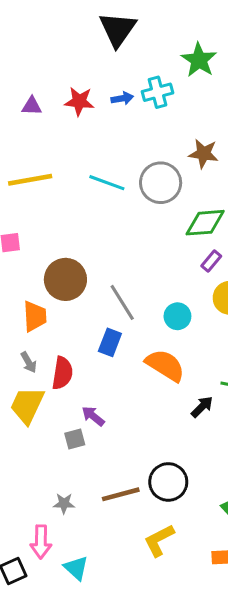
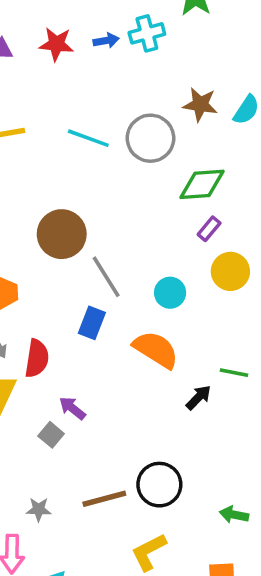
brown circle: (65, 279) -> (62, 234), moved
gray square: (75, 439) -> (51, 435), turned -35

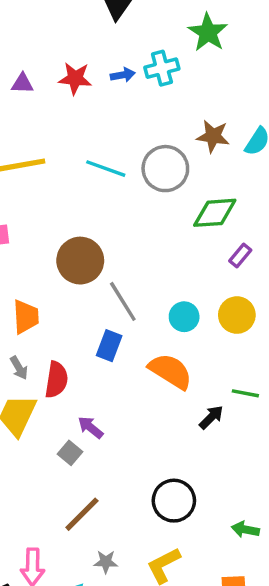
purple rectangle: (209, 229) -> (240, 255), moved
yellow circle: (230, 271) -> (237, 315), moved
brown line: (104, 499) -> (82, 514), moved, turned -30
gray star: (39, 509) -> (106, 562), moved

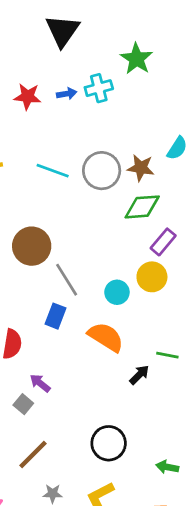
brown star: (213, 136) -> (141, 168), moved
purple rectangle: (240, 255) -> (163, 242), size x1.4
yellow circle: (237, 315) -> (152, 277), moved

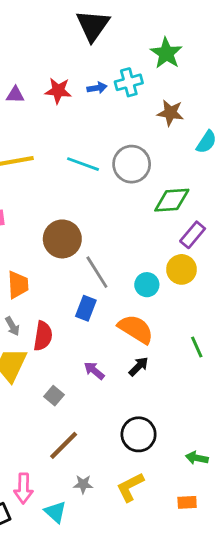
brown star: (141, 168) -> (170, 113), moved
green line: (167, 355) -> (197, 347), turned 55
black arrow: (139, 375) -> (139, 366), moved
purple arrow: (40, 383) -> (94, 371), moved

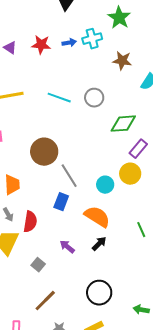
purple triangle: (15, 95) -> (10, 48), turned 32
gray circle: (132, 164) -> (94, 98), size x0.7

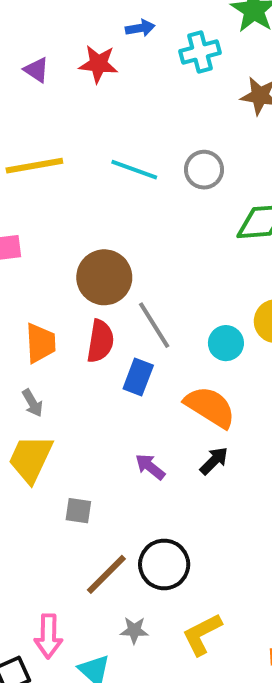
blue arrow: (69, 43) -> (140, 28), moved
red semicircle: (30, 222) -> (100, 341), moved
gray square: (38, 265) -> (78, 511), moved, turned -32
black circle: (99, 293) -> (164, 564), moved

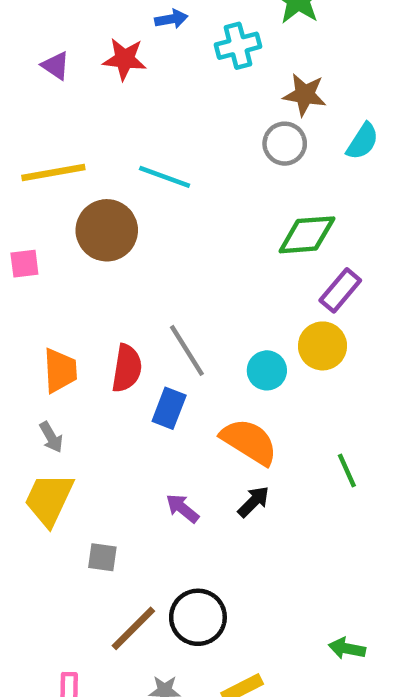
gray circle: (204, 170) -> (285, 144), moved
brown circle: (104, 277) -> (107, 230), moved

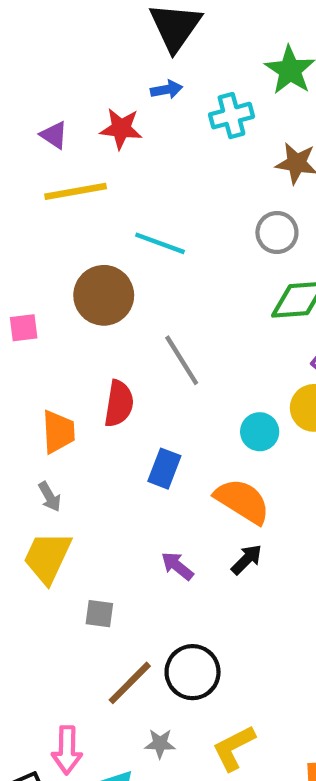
gray circle: (285, 144) -> (277, 233), moved
yellow line: (53, 172) -> (76, 191), moved
gray line: (187, 350) -> (182, 360), moved
red semicircle: (127, 368) -> (119, 404), moved

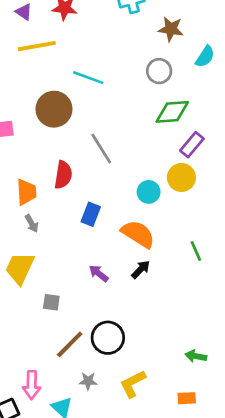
gray arrow: (50, 497) -> (32, 223), moved

